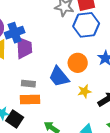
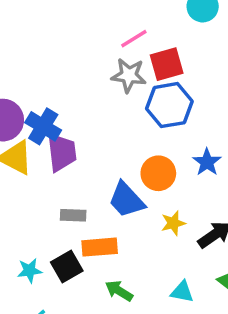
blue cross: (15, 33) -> (43, 126), turned -36
orange rectangle: (30, 99) -> (100, 247), moved
black square: (15, 119) -> (67, 267), moved, turned 30

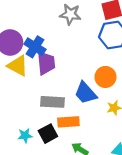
gray star: (129, 75) -> (70, 14), moved
gray rectangle: (73, 215) -> (52, 102), size x1.5

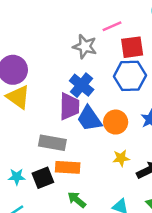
blue cross: (35, 47) -> (82, 85), moved
purple trapezoid: (46, 63) -> (69, 106), moved
blue trapezoid: (86, 93) -> (89, 119), moved

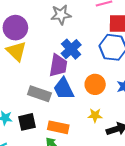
gray star: (85, 46) -> (61, 15), moved, turned -30
blue trapezoid: (89, 119) -> (64, 89), moved
orange rectangle: (68, 167) -> (58, 127), moved

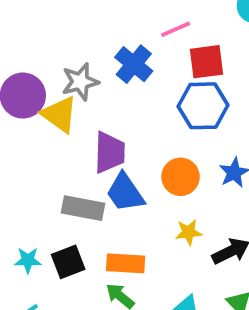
gray star: (61, 15) -> (80, 82), moved
blue cross: (71, 49) -> (134, 64), moved
yellow triangle: (16, 51) -> (59, 114), moved

